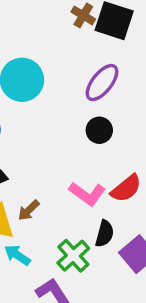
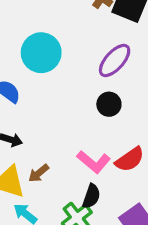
black semicircle: (105, 234) -> (91, 196), moved

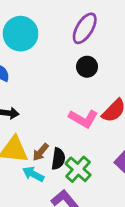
brown arrow: (39, 173) -> (41, 152), moved
black semicircle: (91, 196) -> (58, 159), moved

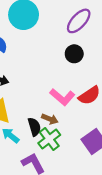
brown arrow: (41, 152) -> (50, 119), moved, turned -119
black semicircle: (58, 159) -> (34, 127), turned -36

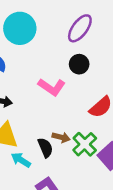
pink L-shape: (62, 97) -> (52, 87), moved
green cross: (49, 139) -> (85, 144), moved

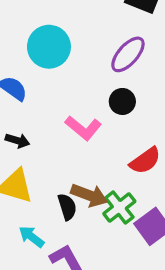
brown arrow: (61, 137) -> (89, 195), size x1.5
cyan arrow: (21, 160) -> (31, 237), moved

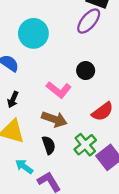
purple ellipse: (128, 54) -> (89, 21), moved
black arrow: (17, 141) -> (13, 100), turned 98
brown arrow: (89, 195) -> (54, 119), moved

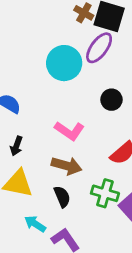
cyan circle: (33, 33) -> (64, 63), moved
black circle: (86, 71) -> (111, 100), moved
green cross: (85, 145) -> (105, 193), turned -30

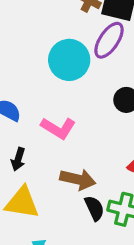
pink L-shape: (69, 131) -> (58, 128), moved
black semicircle: (62, 197) -> (94, 208), moved

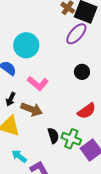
cyan circle: (69, 60) -> (26, 45), moved
brown arrow: (78, 179) -> (32, 109), moved

